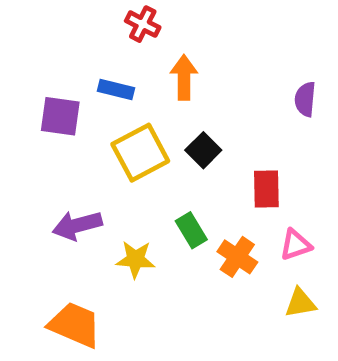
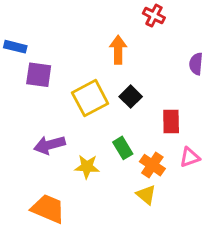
red cross: (143, 24) -> (154, 16), moved
blue rectangle: (116, 90) -> (15, 47), moved
yellow triangle: (300, 303) -> (146, 195), moved, turned 50

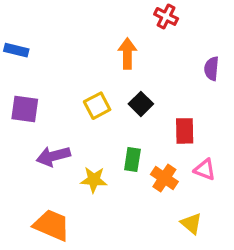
purple square: (39, 75) -> (25, 109), moved
yellow square: (90, 98) -> (97, 106), size x0.7
green rectangle: (123, 148) -> (132, 159), turned 40
pink triangle: (190, 157) -> (205, 170), turned 40
yellow triangle: (146, 195) -> (191, 223), moved

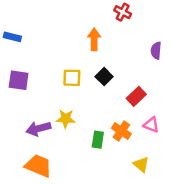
yellow square: (97, 106) -> (72, 78), turned 30
red rectangle: (185, 131) -> (136, 96), turned 48
purple arrow: (53, 156) -> (38, 129), moved
green rectangle: (132, 159) -> (98, 140), moved
yellow star: (94, 180) -> (66, 119), moved

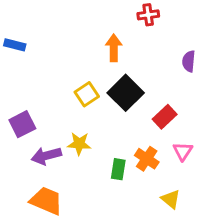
red cross: (123, 12) -> (148, 15), turned -35
black square: (104, 77) -> (126, 93), size x1.6
yellow square: (72, 78) -> (87, 94), turned -36
purple square: (19, 80) -> (22, 124), moved, turned -35
pink triangle: (151, 125) -> (183, 151), turned 42

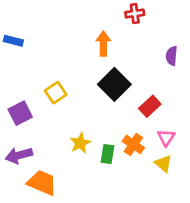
yellow square: (87, 94) -> (56, 93), moved
yellow star: (79, 144) -> (80, 143), moved, turned -30
purple arrow: (46, 156) -> (19, 155), moved
yellow triangle: (171, 199) -> (163, 164), moved

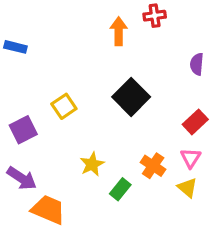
orange arrow: (103, 44) -> (119, 31), moved
red rectangle: (150, 106) -> (195, 122), moved
green rectangle: (107, 154) -> (120, 189), moved, turned 30
purple arrow: (19, 155) -> (22, 178), turned -132

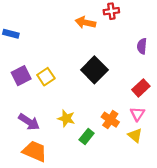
orange arrow: (119, 31) -> (85, 22), turned -78
purple square: (23, 130) -> (21, 76), moved
yellow star: (92, 164) -> (66, 118), turned -30
purple arrow: (22, 178) -> (29, 122), moved

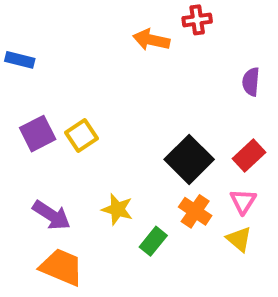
black square: (94, 70) -> (189, 159), moved

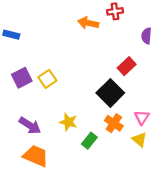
purple semicircle: (251, 82) -> (146, 36), moved
red rectangle: (249, 155) -> (127, 66), moved

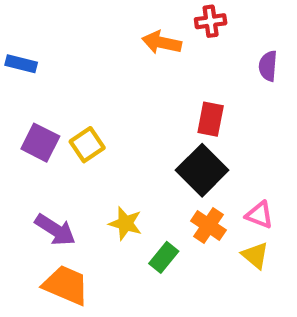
red rectangle: (127, 66) -> (211, 119), moved, turned -36
purple square: (22, 78) -> (40, 143), turned -36
pink triangle: (142, 117) -> (259, 215), turned -42

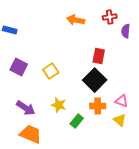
red cross: (211, 21) -> (110, 17), moved
yellow square: (87, 145) -> (51, 71), moved
orange cross: (208, 226) -> (98, 106), turned -35

